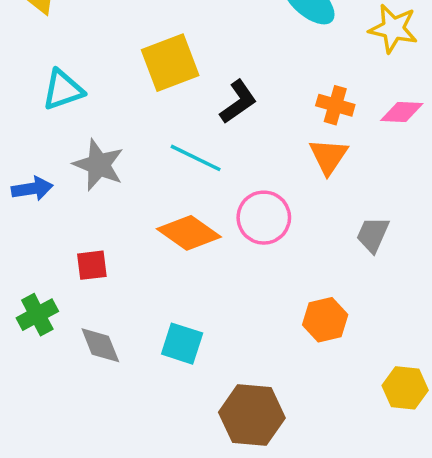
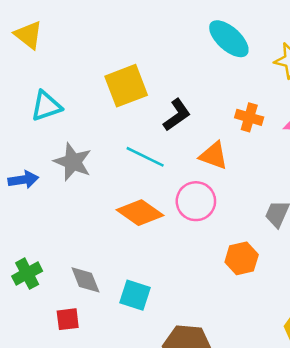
orange triangle: (328, 156) -> (214, 155), moved, turned -44
red square: (92, 265) -> (68, 319), moved
orange hexagon: (325, 320) -> (242, 258), moved
gray diamond: (100, 345) -> (85, 280), moved

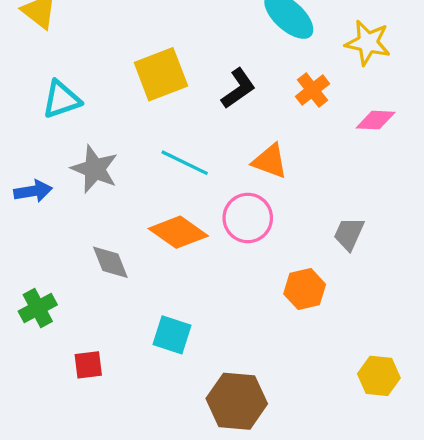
black L-shape: (177, 115) -> (238, 88), moved
orange cross: (249, 117) -> (313, 90), moved, turned 36
gray diamond: (85, 280) -> (110, 262), moved

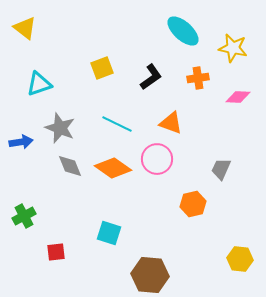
yellow square: (161, 74) -> (102, 68), size x0.7
orange cross: (313, 90) -> (198, 78), turned 30
gray diamond: (110, 262) -> (70, 166), moved

